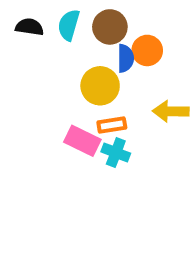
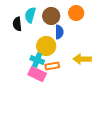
black semicircle: (29, 27) -> (17, 24), moved, turned -104
orange circle: (147, 50) -> (76, 13), moved
cyan cross: (116, 153) -> (37, 60), moved

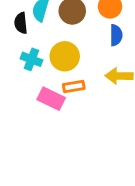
blue semicircle: (59, 32) -> (116, 35), moved
cyan cross: (37, 60) -> (31, 59), moved

